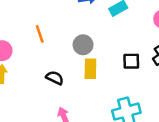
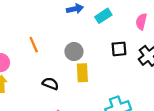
black square: (131, 61) -> (119, 49), moved

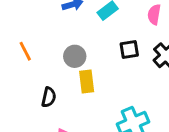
black semicircle: (50, 84) -> (49, 97), turned 84

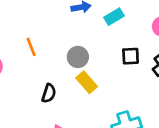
yellow rectangle: (87, 81) -> (87, 82), turned -40

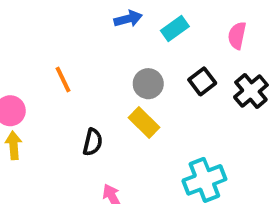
black square: (131, 56) -> (202, 81), turned -30
gray circle: (78, 57) -> (148, 84), moved

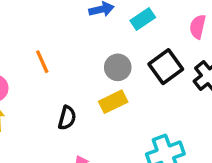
black square: (202, 81) -> (166, 67), size x1.4
yellow rectangle: (144, 123) -> (113, 102), turned -72

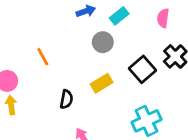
gray circle: (118, 67) -> (103, 42), moved
black square: (166, 67) -> (142, 69), moved

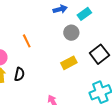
black semicircle: (66, 99) -> (19, 74), moved

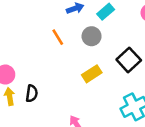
orange line: (27, 41) -> (58, 37), moved

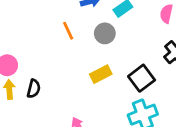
black square: (129, 60) -> (142, 78), moved

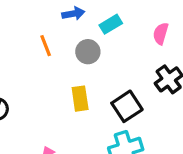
yellow rectangle: (101, 74) -> (80, 99), turned -75

